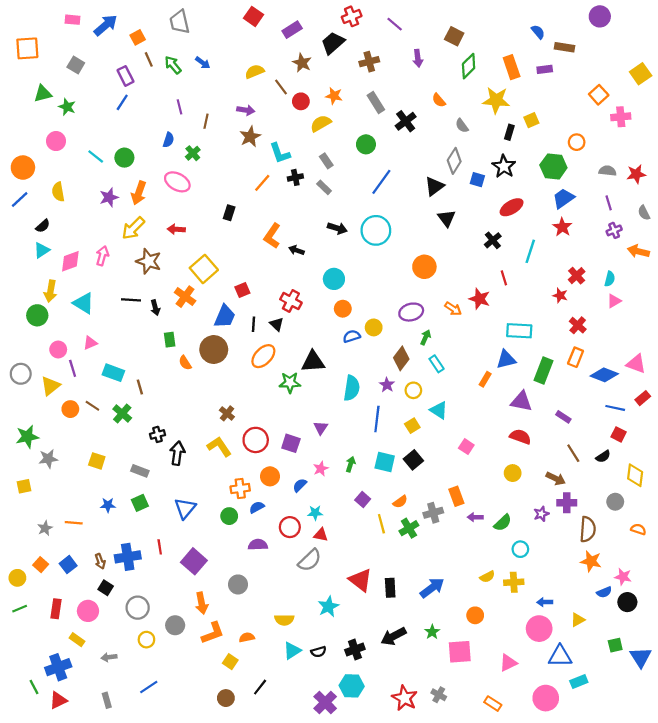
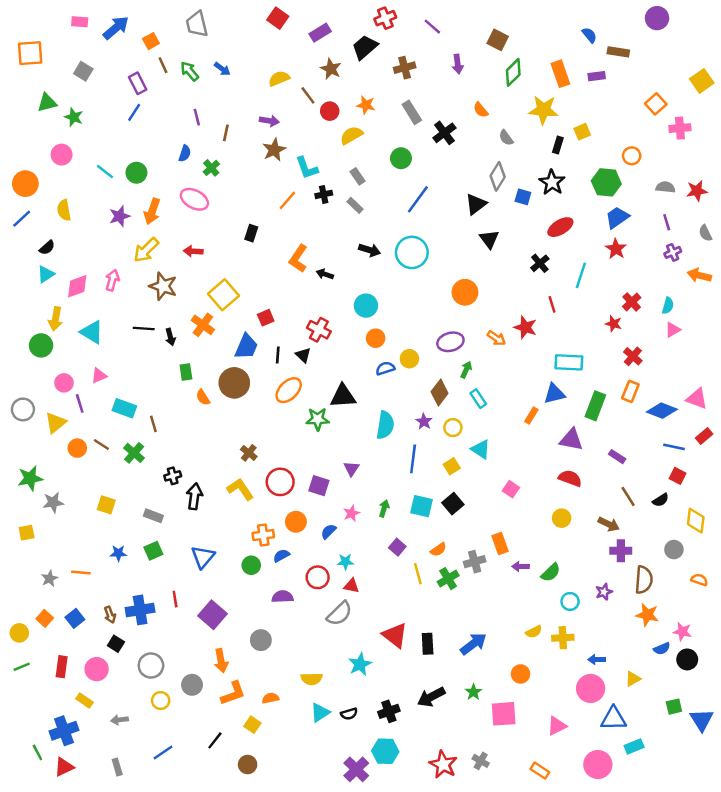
purple star: (541, 514) -> (604, 592), moved
black line: (260, 687) -> (215, 740), moved

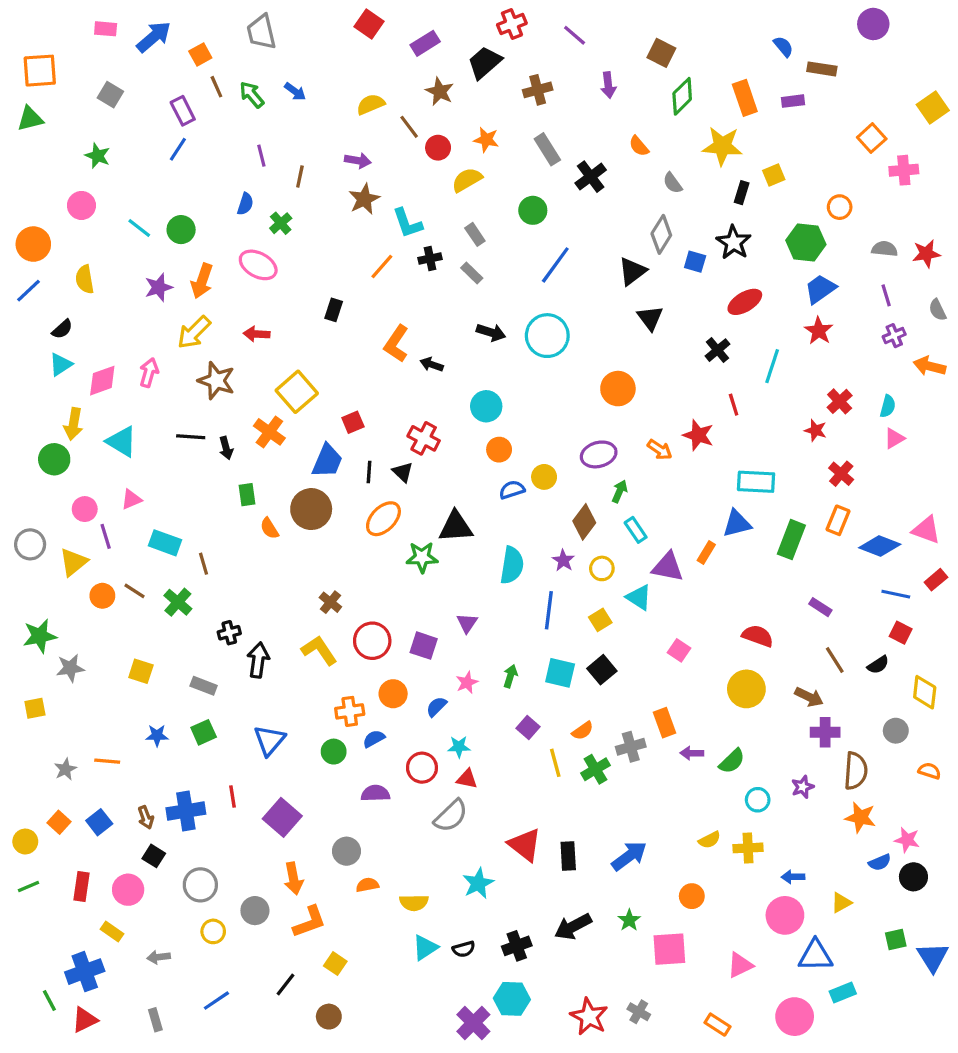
green triangle: (47, 103) -> (30, 119), moved
purple triangle: (571, 440) -> (668, 567), moved
yellow circle: (562, 518) -> (746, 689), size x1.5
orange semicircle: (271, 698) -> (367, 885), moved

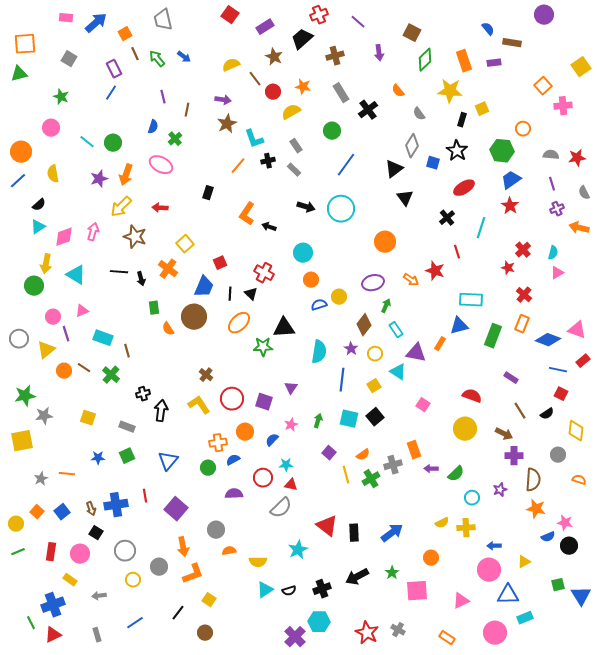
yellow square: (297, 392) -> (185, 244), size x0.7
yellow square: (35, 708) -> (22, 441), size x1.6

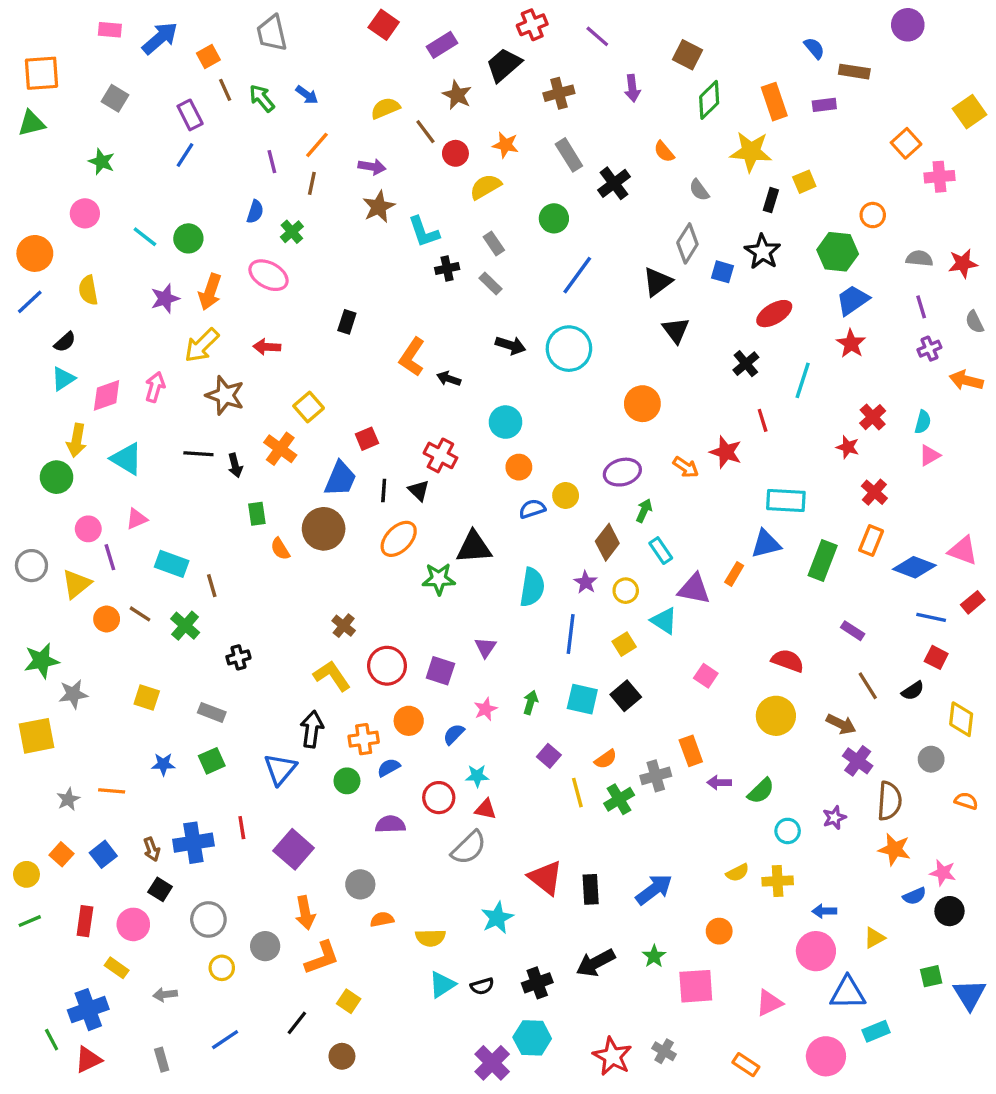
orange line: (238, 166) -> (317, 145), moved
black arrow: (161, 411) -> (312, 729), moved
purple cross: (514, 456) -> (858, 761), turned 36

